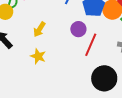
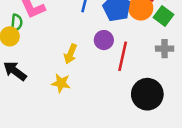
yellow arrow: (39, 29) -> (70, 54), moved

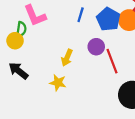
red line: (123, 56) -> (112, 61), turned -35

